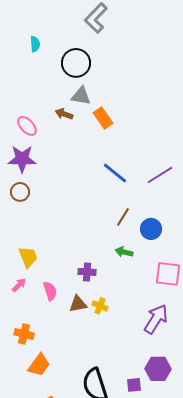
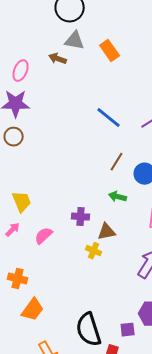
orange rectangle: (103, 118) -> (110, 51), moved
pink ellipse: (27, 126) -> (21, 71), turned 65
pink semicircle: (50, 291) -> (44, 236), turned -114
brown triangle: (78, 304) -> (107, 232), moved

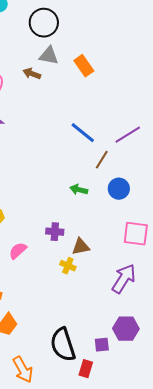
brown line: (117, 162) -> (102, 160), moved
green arrow: (118, 197) -> (79, 190), moved

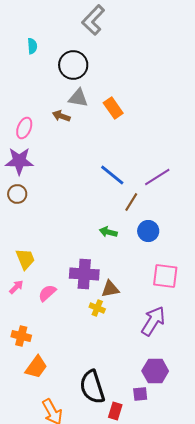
purple cross: (55, 232) -> (84, 274), size x1.6
purple square: (102, 345) -> (140, 394), moved

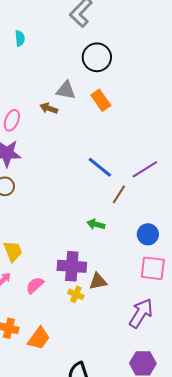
black circle: (73, 65) -> (97, 57), moved
blue circle: (148, 231) -> (148, 234), moved
yellow cross: (97, 308) -> (76, 294), moved
orange trapezoid: (36, 367) -> (39, 338), moved

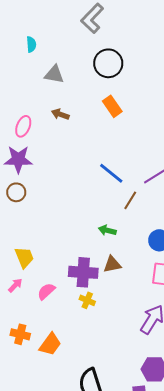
gray triangle: (66, 90) -> (54, 74), moved
brown triangle: (98, 281) -> (112, 264), moved

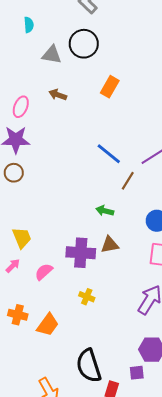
black circle: (108, 63) -> (84, 44), moved
orange rectangle: (112, 106) -> (110, 87), turned 65
yellow cross: (87, 300) -> (87, 297), moved

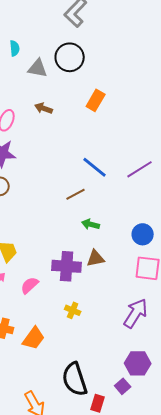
cyan semicircle: (29, 25) -> (15, 48), moved
brown line: (128, 181) -> (76, 194), moved, turned 30
purple square: (137, 373) -> (123, 386), turned -35

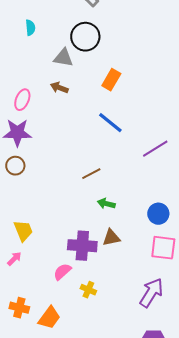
gray triangle: (38, 68) -> (63, 58), moved
blue line: (95, 167) -> (110, 123), moved
pink semicircle: (30, 285) -> (62, 272), moved

